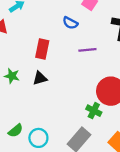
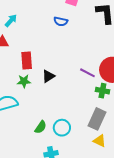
red rectangle: (42, 49) -> (27, 61), moved
purple line: (87, 50) -> (87, 73), moved, turned 49

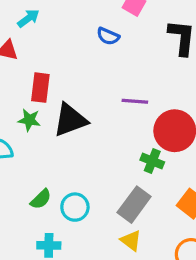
purple line: (87, 73) -> (135, 101), moved, turned -35
black triangle: (48, 76) -> (70, 120), size x1.6

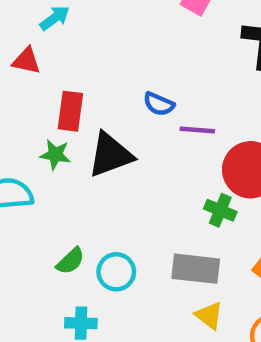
blue semicircle: (108, 36) -> (159, 104), moved
gray rectangle: (134, 205) -> (196, 269), turned 60
yellow triangle: (131, 240) -> (209, 316), moved

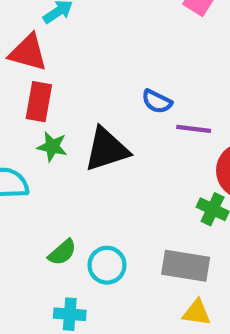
red triangle: (26, 61) -> (28, 53), size x1.4
red rectangle: (70, 111) -> (39, 102), moved
yellow triangle: (209, 316) -> (197, 313), turned -32

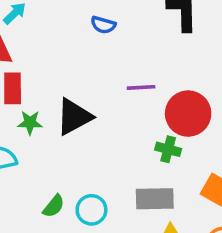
blue semicircle: (157, 101) -> (103, 25), moved

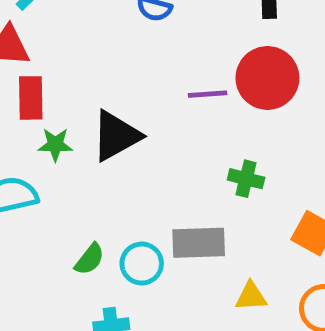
red circle: (188, 114) -> (267, 78), moved
gray rectangle: (155, 199) -> (199, 243), moved

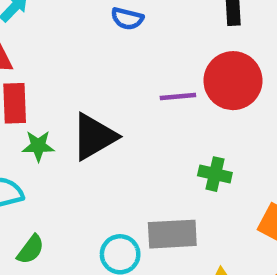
green semicircle: (90, 259) -> (31, 249), moved

